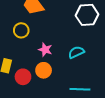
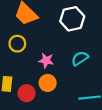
white hexagon: (87, 15) -> (72, 19), moved

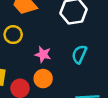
cyan semicircle: (80, 58) -> (79, 54), turned -36

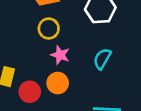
yellow circle: (13, 35) -> (49, 29), moved

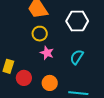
orange circle: (58, 83) -> (50, 83), moved

